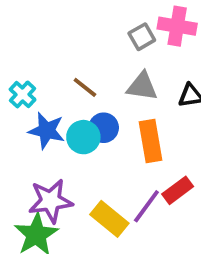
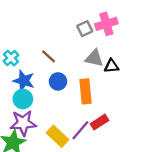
pink cross: (177, 26) -> (106, 24), turned -30
gray triangle: (142, 86) -> (94, 58), moved
cyan circle: (83, 137) -> (23, 99), moved

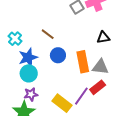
gray triangle: (94, 58) -> (100, 67), moved
blue star: (24, 81) -> (28, 57), turned -30
purple star: (23, 123) -> (31, 94), size x0.6

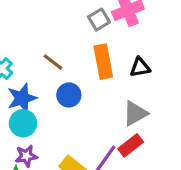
orange rectangle: (83, 62) -> (103, 62), moved
gray triangle: (100, 67) -> (135, 113), turned -36

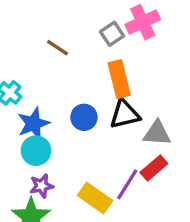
brown line: (53, 62) -> (57, 48), moved
black triangle: (140, 67) -> (125, 114), moved, size x1.4
gray triangle: (135, 113) -> (157, 133), turned 36

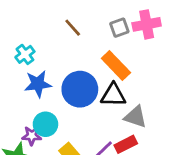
orange rectangle: (119, 79) -> (116, 66), turned -44
blue circle: (84, 117) -> (80, 89), size x1.6
cyan circle: (36, 151) -> (45, 124), moved

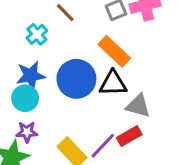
cyan cross: (25, 54) -> (37, 34), moved
cyan circle: (45, 124) -> (25, 98), moved

